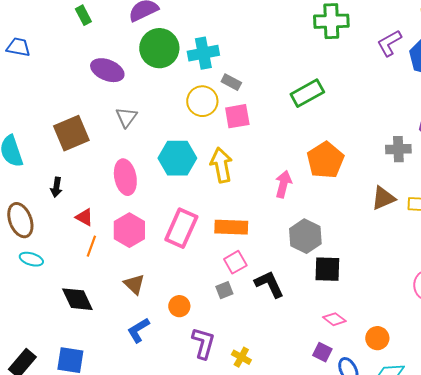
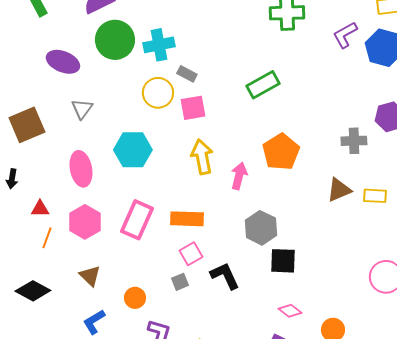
yellow arrow: (221, 165) -> (202, 157), moved
red triangle: (84, 217) -> (40, 209), turned -30
black diamond: (77, 299) -> (33, 291), turned -36

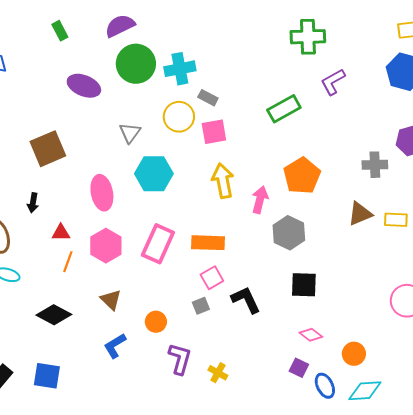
purple L-shape: (345, 35) -> (333, 82), moved
gray triangle: (82, 109) -> (130, 133), moved
gray hexagon: (261, 228) -> (289, 233), moved

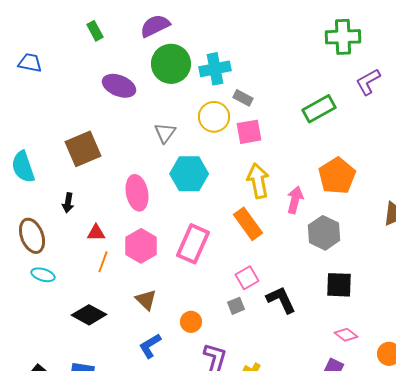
orange rectangle: (208, 243) -> (248, 224), moved, turned 52

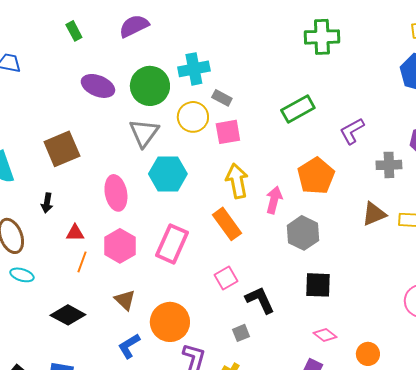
green circle: (171, 64) -> (150, 86), moved
purple L-shape: (368, 82) -> (352, 131), moved
gray triangle: (165, 133) -> (144, 133), size x1.4
gray square: (236, 306) -> (241, 333), moved
orange circle: (191, 322) -> (170, 322), size x1.8

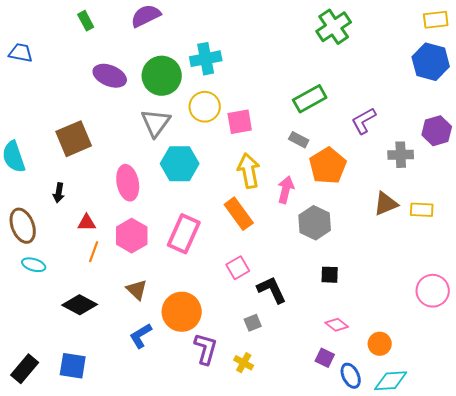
green cross: (322, 37) -> (334, 27), turned -32
gray rectangle: (222, 98) -> (299, 140), moved
black square: (318, 285) -> (330, 275), size x0.7

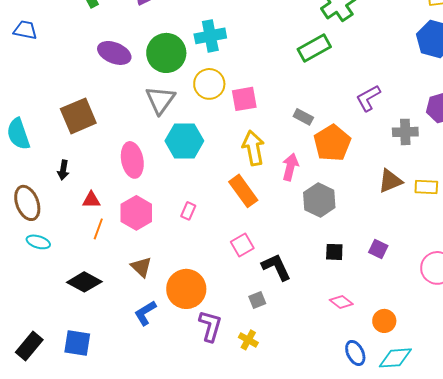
green rectangle: (310, 99) -> (314, 48), moved
pink rectangle: (184, 234) -> (188, 211), size x0.5
purple square: (325, 358) -> (378, 249), moved

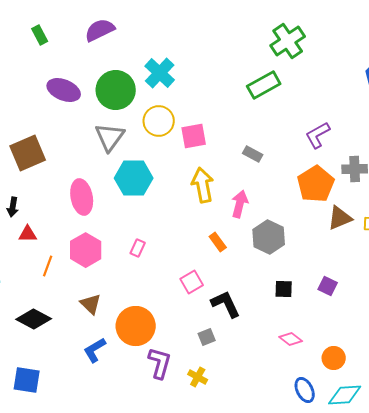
cyan cross: (210, 36) -> (160, 73), turned -36
orange pentagon: (332, 143) -> (316, 184), moved
orange rectangle: (243, 191) -> (218, 242), moved, size x0.6
red triangle: (91, 200) -> (28, 234), moved

